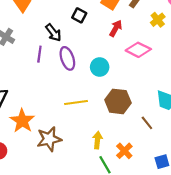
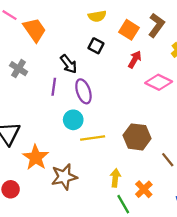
cyan circle: (100, 67) -> (73, 120), moved

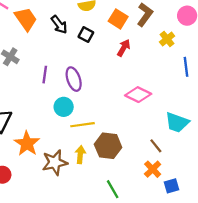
black arrow: (69, 64) -> (59, 25), moved
pink diamond: (159, 82) -> (138, 95), moved
brown hexagon: (137, 137) -> (108, 146), moved
yellow arrow: (115, 178) -> (80, 155), moved
orange cross: (144, 189) -> (153, 169), moved

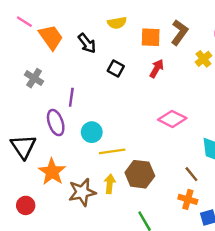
orange square: (118, 19) -> (151, 37), turned -30
black square: (86, 35) -> (116, 68), moved
purple ellipse: (74, 79) -> (56, 123), moved
orange cross: (153, 169) -> (188, 199), turned -30

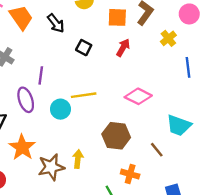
yellow line: (112, 151) -> (84, 95), moved
brown hexagon: (140, 174) -> (116, 136), moved
orange cross: (188, 199) -> (130, 174), moved

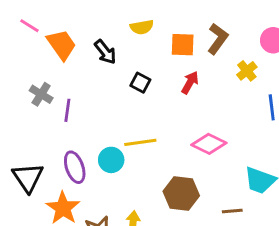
purple line: (41, 75) -> (67, 110), moved
purple ellipse: (26, 100) -> (75, 167), moved
brown line: (157, 150) -> (232, 211), turned -56

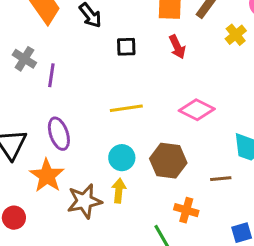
black square: (140, 83) -> (126, 47), turned -30
red arrow: (190, 83) -> (177, 47), turned 125
cyan circle: (111, 160) -> (122, 158), moved

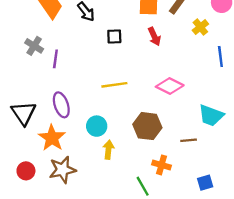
cyan circle: (122, 158) -> (97, 126), moved
brown star: (84, 201) -> (62, 170), moved

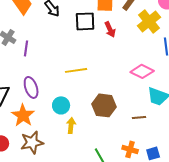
yellow cross: (200, 27) -> (149, 21), size x1.6
black square: (114, 36) -> (85, 21), moved, size x1.5
pink diamond: (170, 86) -> (142, 71), moved
orange cross: (161, 165) -> (130, 149), moved

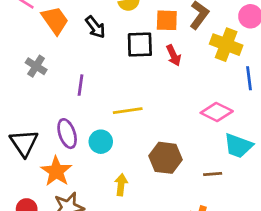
yellow cross: (149, 21) -> (226, 45), turned -30
purple line: (26, 48) -> (81, 85), moved
cyan circle: (61, 105) -> (101, 142), moved

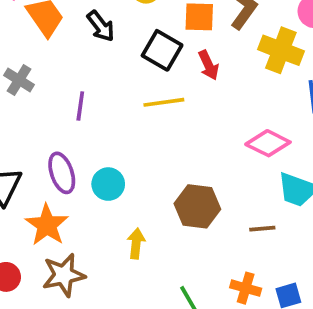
black square: (140, 45) -> (162, 50), turned 32
yellow line: (128, 111) -> (164, 102), moved

